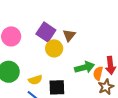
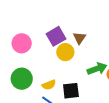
purple square: (46, 32) -> (56, 36), turned 30

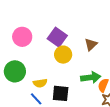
purple square: (56, 36) -> (57, 37), turned -36
brown triangle: (79, 38) -> (91, 44), moved

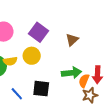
yellow circle: (63, 55) -> (32, 56), moved
yellow semicircle: (40, 83) -> (10, 61), moved

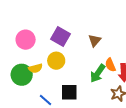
green arrow: (71, 73) -> (98, 73), turned 138
orange semicircle: (84, 81) -> (110, 65), moved, turned -40

